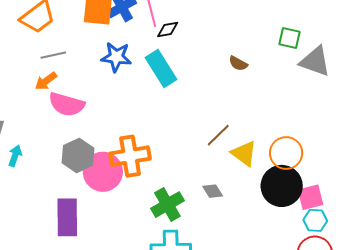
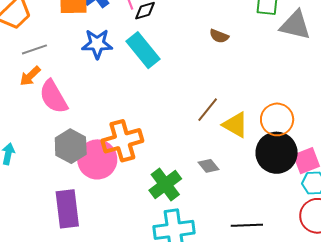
pink semicircle: (67, 104) -> (53, 97), turned 51

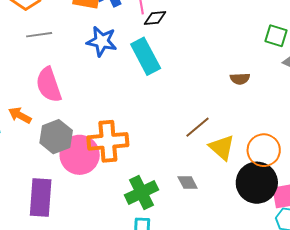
brown semicircle: (219, 36) -> (240, 79), moved, turned -36
orange arrow: (30, 76) -> (20, 115), moved, turned 60

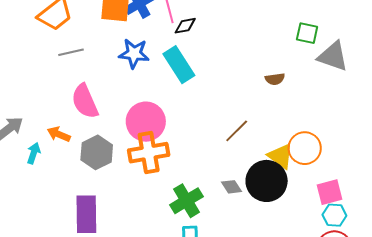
yellow triangle: (222, 147) -> (281, 156), moved
pink circle: (80, 155) -> (146, 122), moved
black circle: (257, 183) -> (267, 181), moved

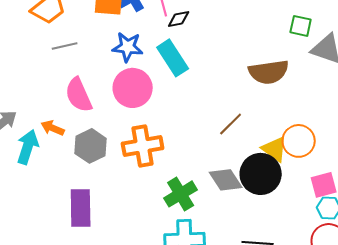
brown semicircle: (275, 79) -> (269, 72), size x2.0
pink circle: (146, 122) -> (133, 88), moved
cyan arrow: (34, 153) -> (28, 147), size x1.6
gray diamond: (232, 187) -> (226, 180), size x1.6

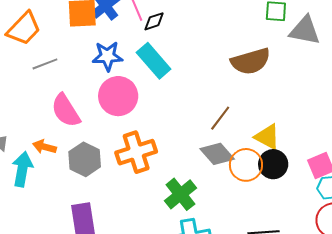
orange circle: (299, 141) -> (246, 165), moved
black circle: (261, 174) -> (273, 164), moved, size x0.7
gray diamond: (226, 180) -> (217, 154), moved

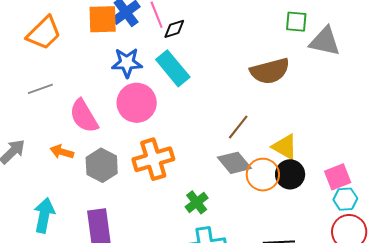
gray line: (45, 64) -> (40, 89), moved
cyan arrow: (22, 169) -> (44, 215), moved
green cross: (180, 194) -> (197, 202), size x0.7

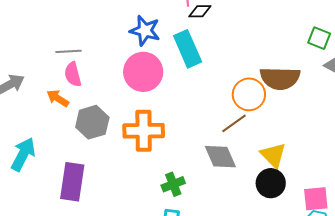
gray line: (40, 89) -> (69, 51), moved
pink semicircle: (84, 116) -> (73, 74), moved, size x0.7
orange circle: (263, 175) -> (249, 94), moved

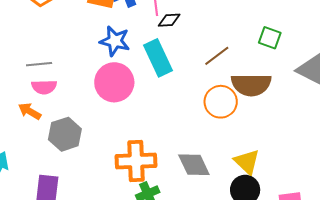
green square: (319, 38) -> (270, 38), moved
pink semicircle: (73, 74) -> (44, 87), turned -75
brown line: (234, 123) -> (217, 56), moved
orange cross: (144, 131) -> (136, 161), moved

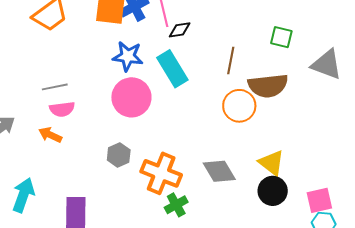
brown line: (217, 56) -> (231, 60), turned -36
gray hexagon: (65, 134) -> (119, 155), moved, size x0.7
orange cross: (136, 161) -> (161, 173), turned 30

